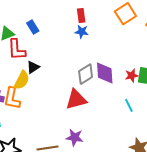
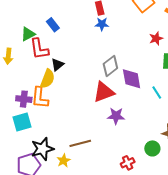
purple diamond: (105, 73) -> (132, 79), moved
red star: (132, 76) -> (156, 38), moved
purple star: (75, 137) -> (116, 116), moved

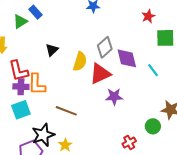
blue rectangle: (53, 25) -> (35, 12), moved
red L-shape: (39, 49) -> (19, 71), moved
yellow semicircle: (48, 79) -> (80, 61), moved
brown line: (80, 143) -> (66, 111), moved, turned 40

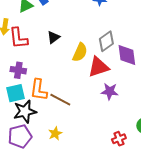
red L-shape: (19, 71) -> (18, 38), moved
orange L-shape: (37, 84) -> (39, 90), moved
black star: (43, 135) -> (25, 111), moved

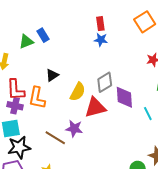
red L-shape: (18, 38) -> (16, 90), moved
orange L-shape: (39, 90) -> (37, 98), moved
purple star: (110, 91) -> (74, 129), moved

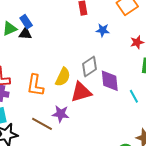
blue star: (101, 40) -> (103, 30), moved
black triangle: (52, 75) -> (25, 34), moved, turned 40
orange L-shape: (37, 98) -> (35, 85), moved

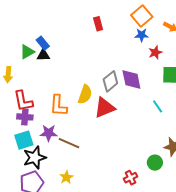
blue star: (103, 30) -> (142, 35), moved
purple diamond: (110, 81) -> (131, 79), moved
purple star: (61, 114) -> (49, 133), moved

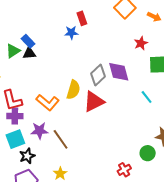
blue star: (142, 35) -> (71, 33), moved
orange L-shape: (58, 106) -> (48, 103), turned -50
brown line: (69, 143) -> (61, 139), turned 35
black star: (35, 158) -> (27, 156), size x0.7

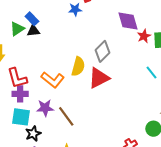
red star: (141, 43) -> (144, 36), moved
purple diamond: (119, 72) -> (128, 21), moved
cyan square: (15, 139) -> (21, 117), turned 30

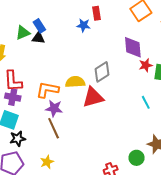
yellow semicircle: (78, 66) -> (75, 82), turned -120
orange L-shape: (53, 80) -> (47, 90), turned 140
purple star: (45, 108) -> (54, 108), moved

